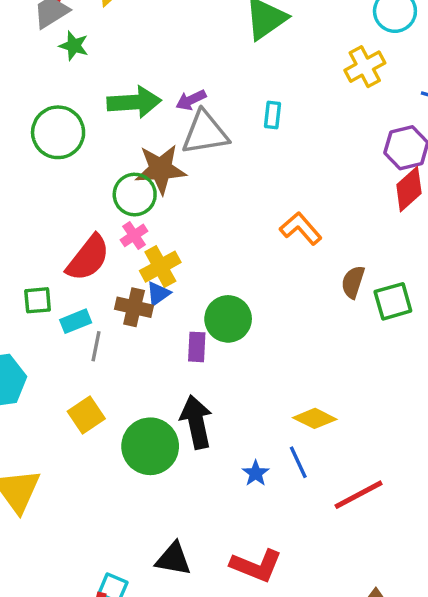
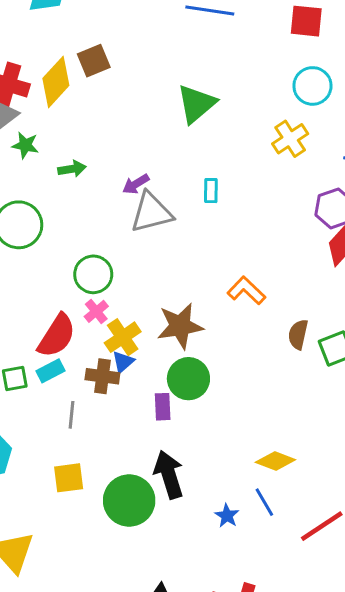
green arrow: (134, 102) -> (72, 169), moved, size x0.6
brown star: (161, 169) -> (180, 326), moved
cyan rectangle: (76, 321) -> (50, 371), moved
yellow square: (86, 415) -> (69, 478), turned 32

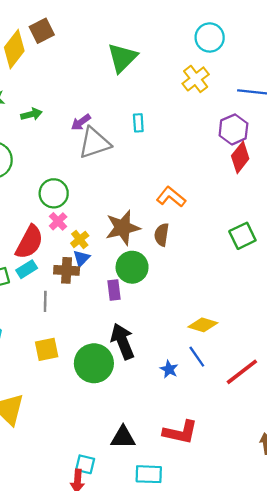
brown semicircle: (298, 334) -> (162, 235), moved
yellow cross: (123, 337) -> (80, 239), size x0.7

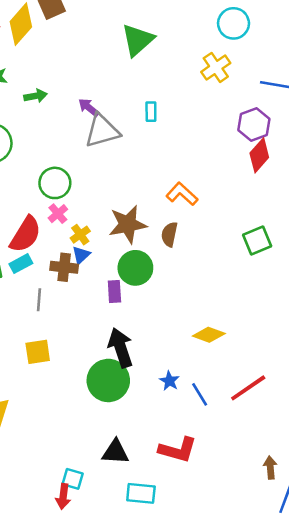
purple arrow: (81, 122) -> (89, 107), turned 72
blue line: (197, 357) -> (200, 394), moved
green circle: (94, 363) -> (108, 380), moved

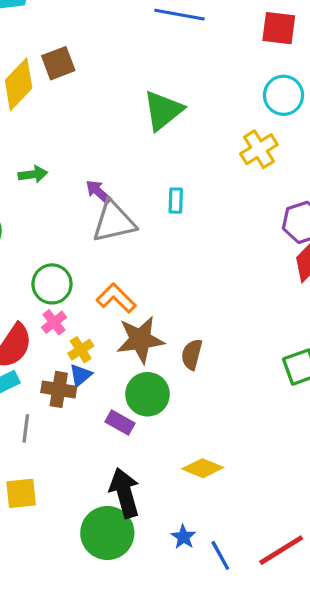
orange L-shape: (182, 194) -> (116, 298), moved
purple rectangle: (114, 291) -> (120, 422), turned -60
yellow diamond: (209, 335) -> (203, 468), moved

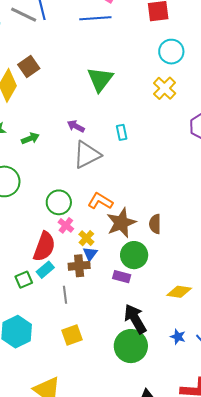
purple arrow: (98, 192) -> (76, 126), moved

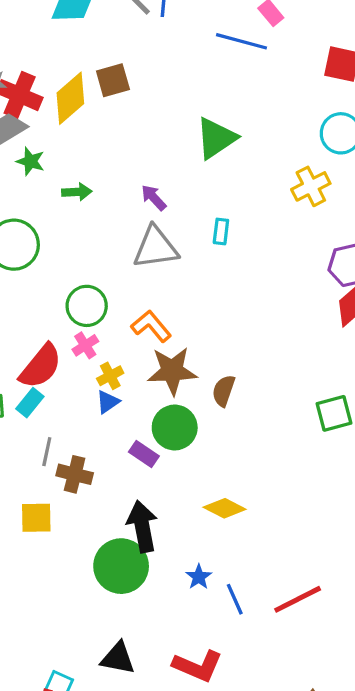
brown cross: (79, 266) -> (75, 474), moved
cyan rectangle: (45, 270) -> (30, 403), turned -30

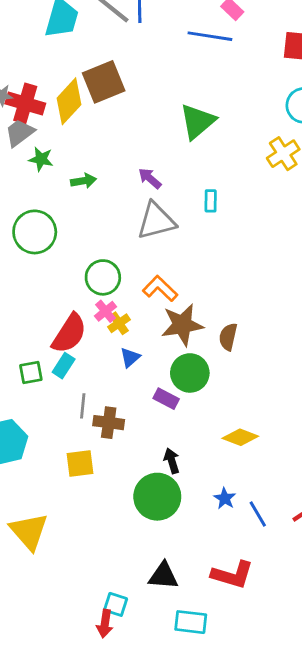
brown square: (113, 80) -> (104, 82), size x1.4
yellow cross: (110, 376) -> (119, 323), moved
black arrow: (142, 526) -> (172, 461), size x0.6

